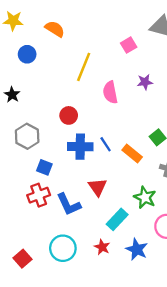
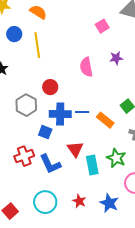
yellow line: (84, 67) -> (37, 45), moved, turned -30
gray hexagon: (27, 136) -> (26, 105), moved
blue line: (106, 144) -> (82, 112), turned -56
blue square: (44, 167) -> (45, 132), moved
cyan rectangle: (117, 219) -> (92, 165), moved, turned -54

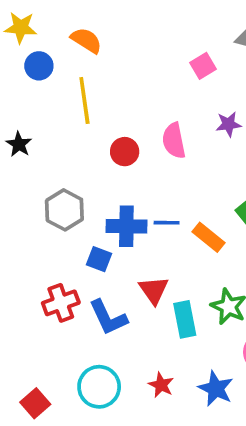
blue circle: (14, 34) -> (39, 66), moved
red circle: (50, 87) -> (125, 152), moved

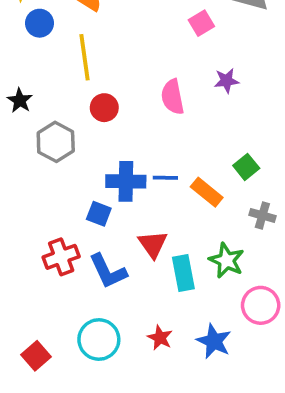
red circle: (125, 152) -> (104, 108), moved
gray hexagon: (64, 210) -> (56, 142), moved

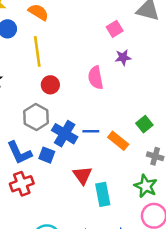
purple star: (226, 81) -> (123, 57), moved
gray hexagon: (56, 142) -> (36, 117), moved
blue cross: (126, 181) -> (65, 134), turned 30
green star: (226, 260) -> (146, 186), moved
blue L-shape: (108, 271) -> (19, 153), moved

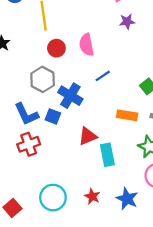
pink semicircle: (96, 78) -> (87, 45), moved
blue line: (91, 131) -> (103, 76), moved, turned -35
orange rectangle: (118, 141) -> (127, 115), moved, turned -30
red triangle: (82, 175) -> (88, 136), turned 42

